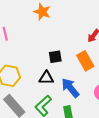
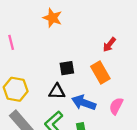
blue arrow: (70, 88) -> (84, 103), turned -30

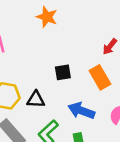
black triangle: (57, 91) -> (36, 100), moved

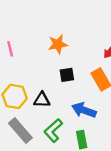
orange star: (47, 17) -> (58, 44), moved, turned -30

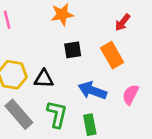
green L-shape: (53, 131) -> (57, 114), turned 145

